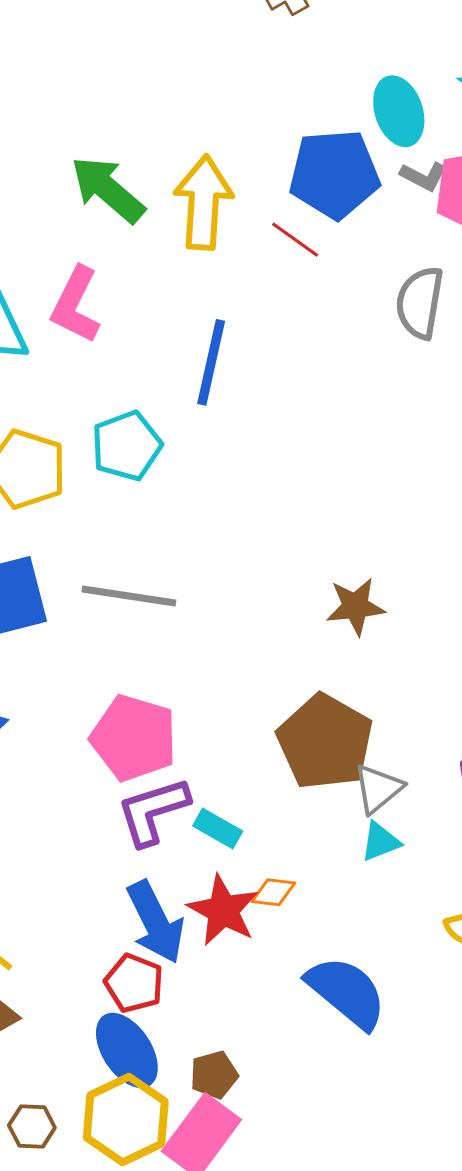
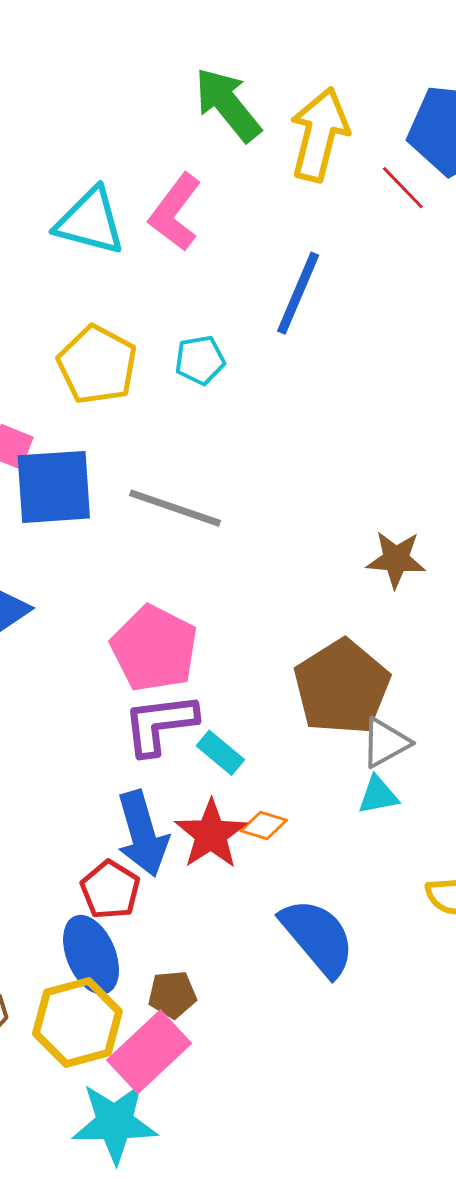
cyan pentagon: (127, 446) -> (200, 360), size x0.7

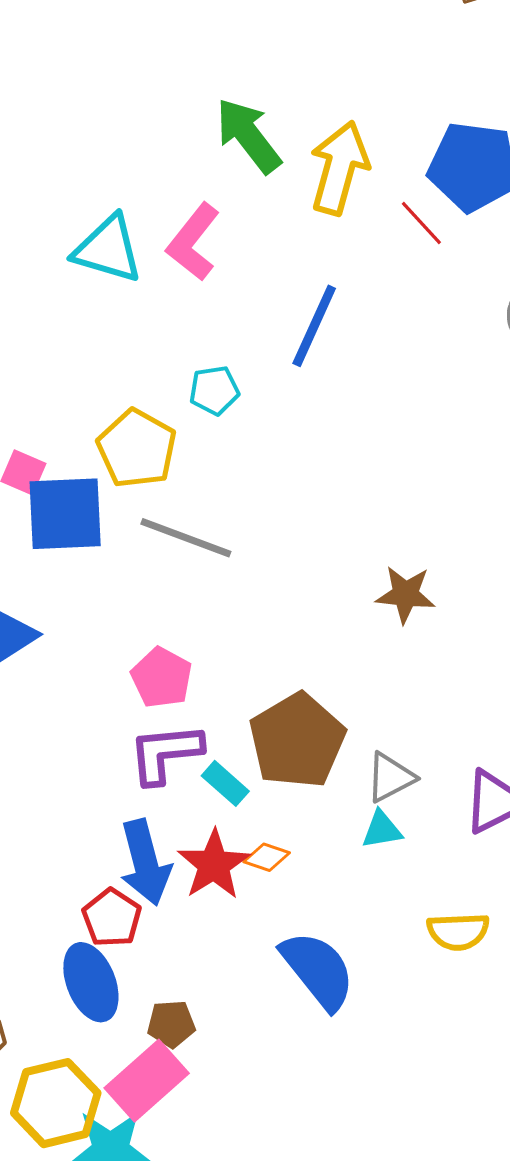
yellow pentagon: (97, 365) -> (137, 449), moved
pink pentagon: (154, 649) -> (162, 678), size x0.7
brown pentagon: (342, 687) -> (297, 741), moved
yellow hexagon: (77, 1022) -> (56, 1103), moved

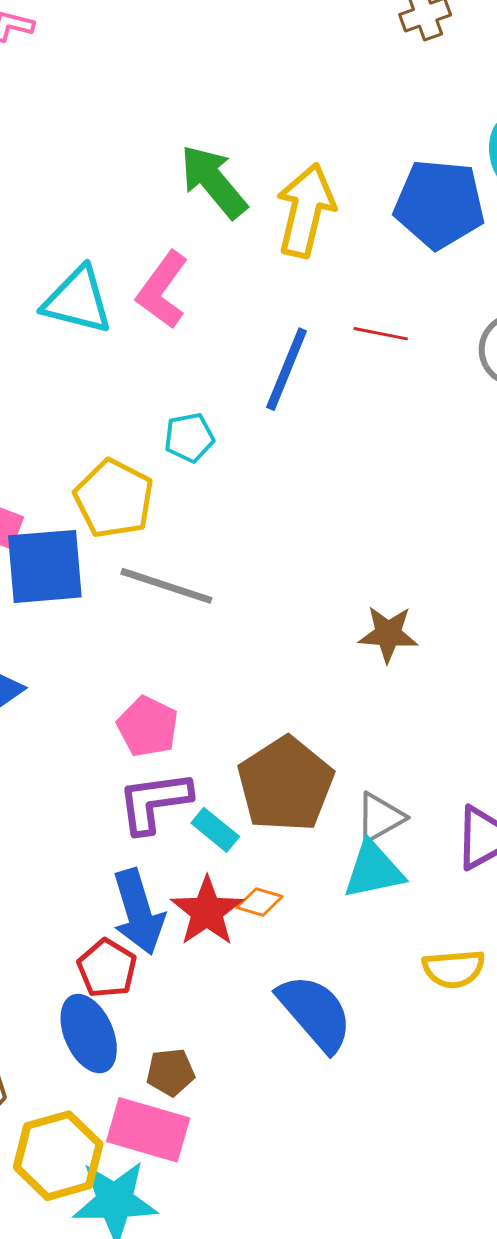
red line: (421, 223) -> (381, 334), moved, turned -34
cyan triangle: (382, 830) -> (373, 870), size x1.5
pink rectangle: (147, 1081) -> (148, 1130), turned 60

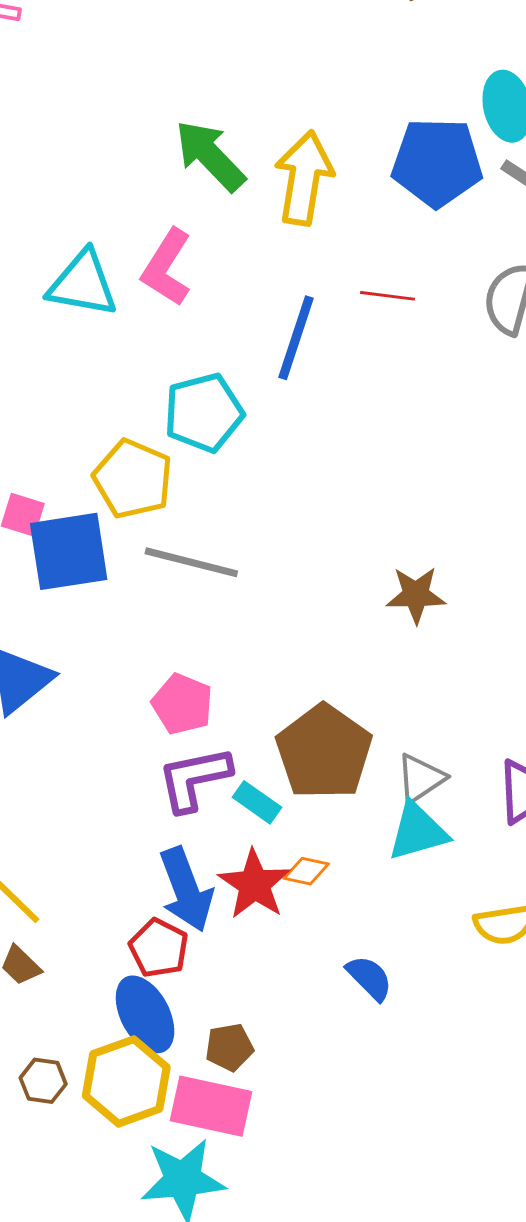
cyan pentagon: (189, 437) -> (204, 413), size x1.6
blue semicircle: (315, 1013) -> (369, 978), size x0.6
yellow hexagon: (58, 1156) -> (126, 1081), moved

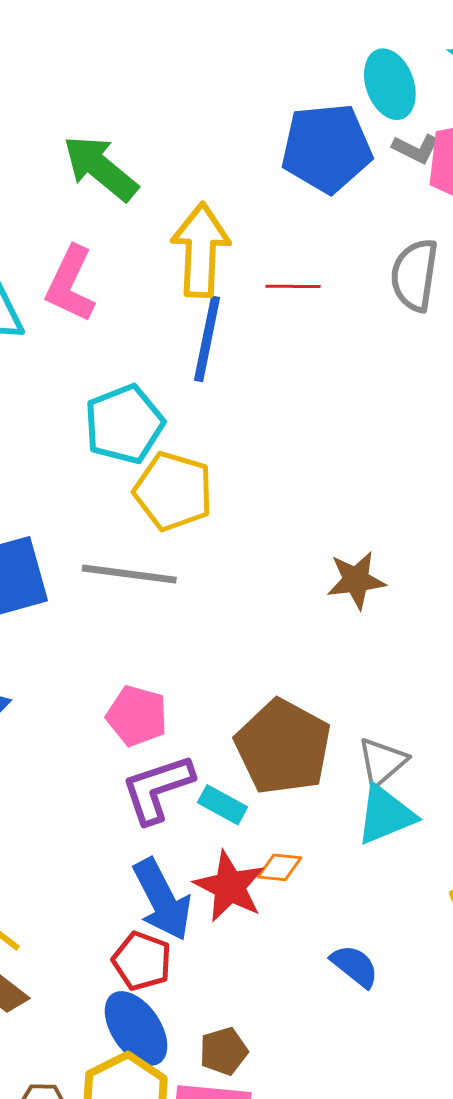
yellow arrow: (304, 178) -> (201, 250), moved
yellow pentagon: (133, 479) -> (173, 491), moved

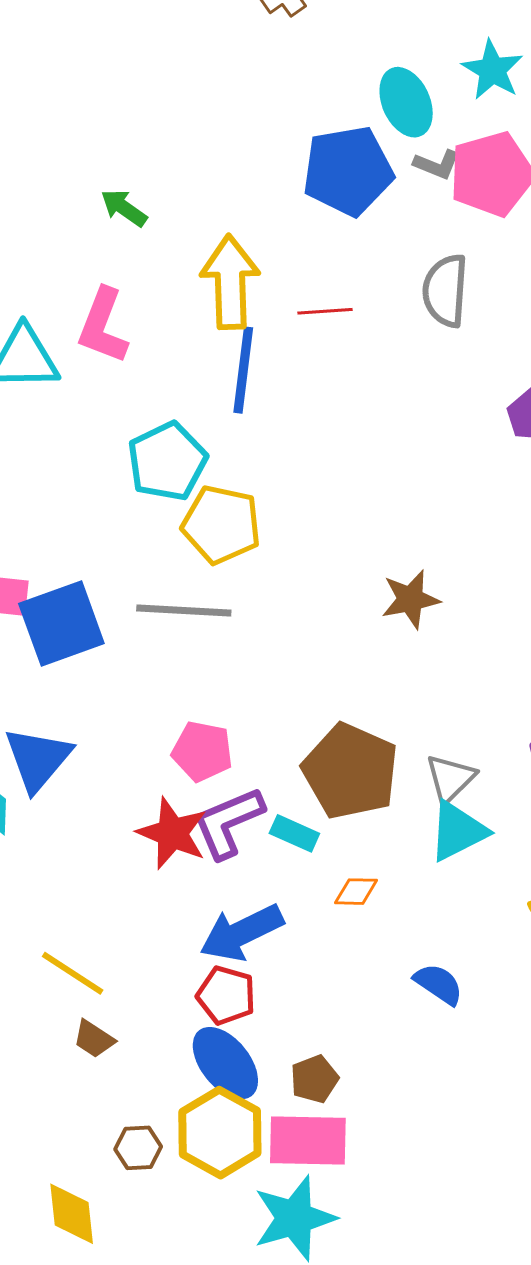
green arrow: (100, 168) -> (124, 208), size x0.6
red star: (230, 886) -> (172, 833), moved
blue arrow: (162, 900) -> (242, 933), turned 96

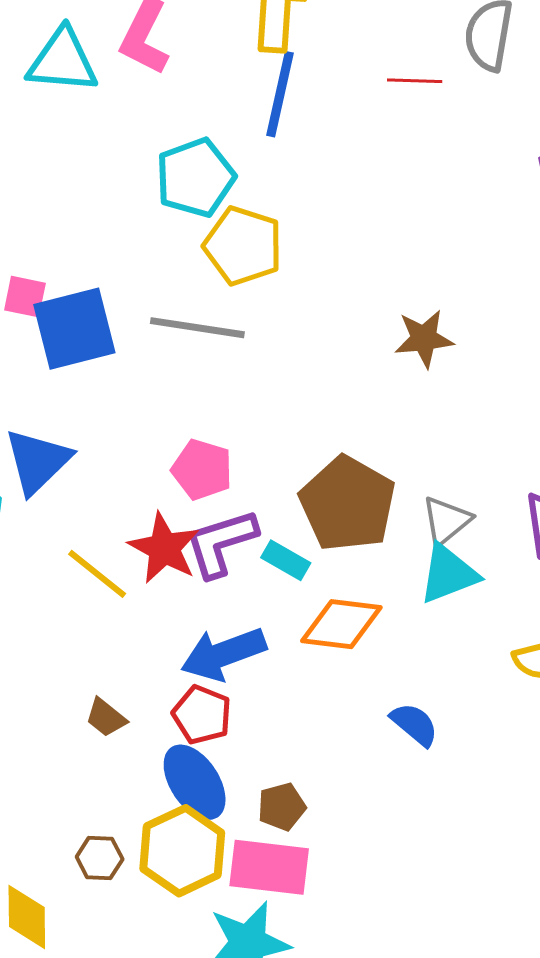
red line: (325, 311) -> (415, 81), moved
orange diamond: (356, 892) -> (341, 624), size x1.8
yellow line: (73, 973) -> (97, 574), moved
brown trapezoid: (94, 1039) -> (106, 718), moved

